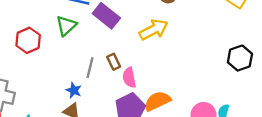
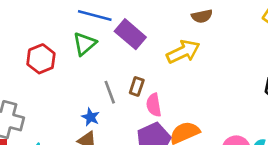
brown rectangle: (114, 62) -> (137, 86), turned 42
gray line: (90, 68) -> (110, 92), turned -36

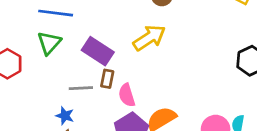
purple rectangle: (130, 34) -> (98, 51), moved
gray line: (110, 92) -> (81, 88), turned -65

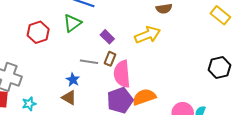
purple rectangle: (98, 51) -> (107, 37), size x0.6
pink semicircle: (127, 95) -> (122, 74), size x1.5

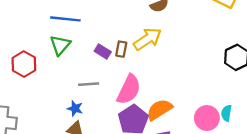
brown rectangle: (110, 59) -> (121, 49), moved
pink semicircle: (122, 74) -> (129, 90), turned -136

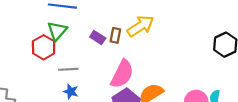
red hexagon: (24, 64) -> (44, 47), moved
gray line: (89, 84) -> (68, 69), moved

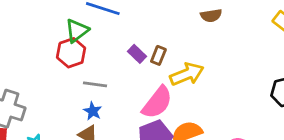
yellow arrow: (141, 26) -> (187, 74), moved
green triangle: (57, 31) -> (77, 31), moved

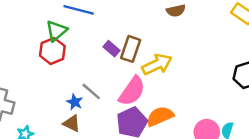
brown rectangle: (158, 55) -> (131, 49), size x1.5
gray line: (95, 84) -> (91, 91), moved, turned 36

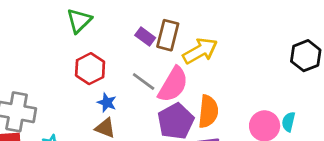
red hexagon: (52, 51) -> (90, 69), moved
gray line: (91, 91) -> (144, 82), moved
orange semicircle: (160, 116) -> (208, 112), turned 124

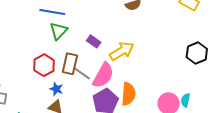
green triangle: (79, 21) -> (59, 31), moved
brown rectangle: (168, 35) -> (70, 64), moved
purple rectangle: (145, 36) -> (94, 41), moved

